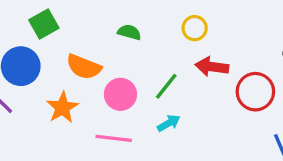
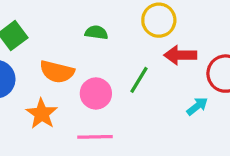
yellow circle: (195, 28) -> (159, 20), size x1.4
cyan arrow: (169, 123) -> (197, 106), moved

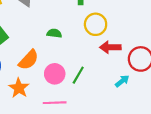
orange semicircle: (57, 72) -> (29, 60), turned -60
green line: (139, 80) -> (78, 75), moved

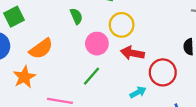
green semicircle: (54, 33) -> (76, 16), moved, turned 48
pink circle: (55, 74) -> (97, 44), moved

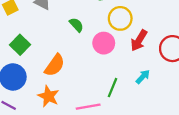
red arrow: (132, 53) -> (139, 41), turned -50
green line: (92, 76) -> (112, 88), moved
cyan arrow: (138, 92) -> (143, 77), moved

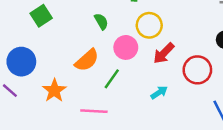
green square: (20, 45) -> (41, 16), moved
orange semicircle: (55, 65) -> (87, 60), moved
green line: (112, 88) -> (112, 79), moved

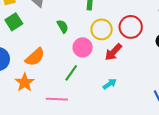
orange semicircle: (87, 60) -> (35, 57), moved
red circle: (197, 70) -> (131, 27), moved

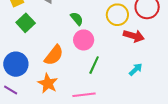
pink circle: (83, 47) -> (84, 40), moved
red arrow: (113, 52) -> (134, 36), turned -108

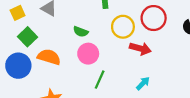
green semicircle: (77, 19) -> (81, 32), turned 152
orange semicircle: (54, 55) -> (49, 57), moved, turned -110
blue circle: (16, 64) -> (18, 66), moved

